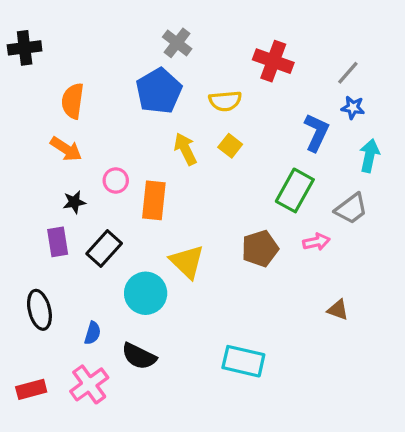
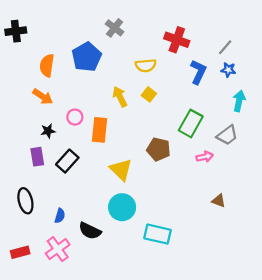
blue pentagon: (159, 91) -> (87, 57), moved
blue L-shape: (316, 132) -> (198, 72), moved
brown pentagon: (260, 248) -> (159, 149), moved, turned 30
cyan circle: (146, 293) -> (122, 207), moved

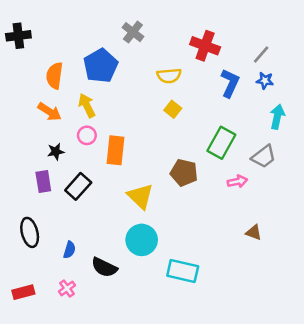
yellow arrow: (120, 97) -> (87, 105), moved
pink cross: (58, 249) -> (67, 288), size x0.6

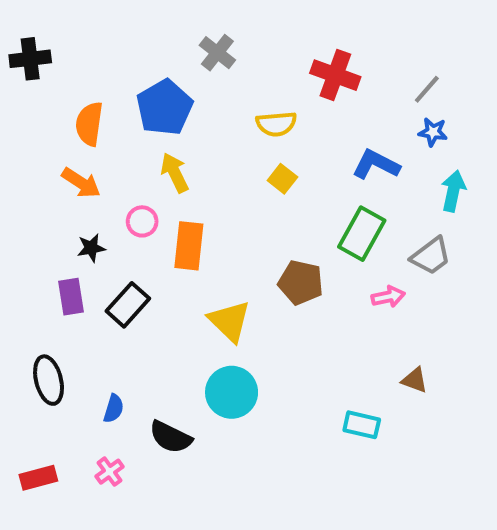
blue L-shape: (230, 83) -> (376, 165), moved, turned -88
yellow arrow: (87, 105) -> (175, 173), moved
cyan rectangle: (183, 271) -> (362, 425), moved, size x0.7

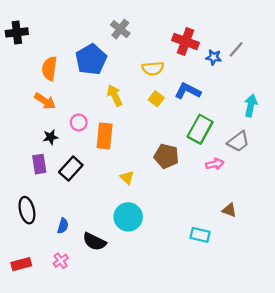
blue star: (433, 132) -> (214, 57), moved
blue L-shape: (376, 165) -> (188, 91), moved
yellow arrow: (175, 173) -> (115, 95), moved
yellow triangle: (230, 321) -> (127, 178), size x0.6

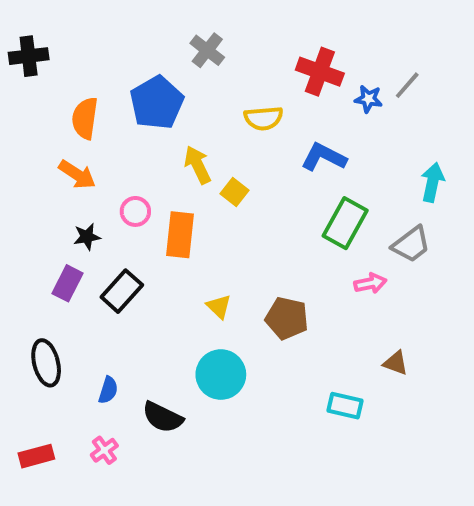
yellow square: (156, 99) -> (234, 192), moved
brown pentagon: (166, 156) -> (287, 318), moved
purple rectangle: (39, 164) -> (67, 283), turned 36

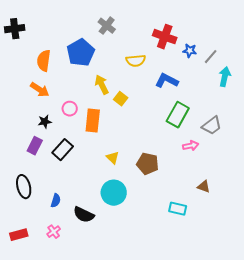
gray line: (407, 85) -> (211, 57), moved
cyan arrow: (432, 182) -> (225, 77), moved

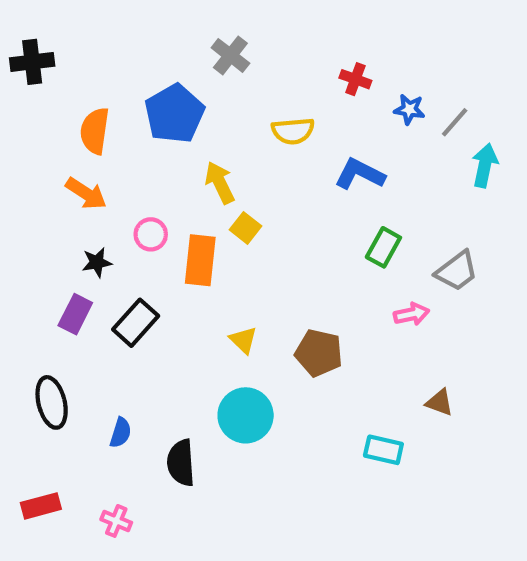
red cross: (165, 37) -> (355, 79), size x0.6
yellow square: (121, 99) -> (246, 228), moved
green rectangle: (178, 115) -> (383, 247), size x0.7
black semicircle: (84, 215) -> (181, 463), turned 60
pink cross: (54, 232) -> (116, 521), moved, turned -32

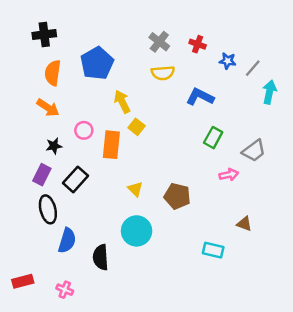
gray cross: (230, 55) -> (159, 42), moved
black cross: (32, 62) -> (44, 35), moved
black ellipse: (52, 402) -> (48, 209), moved
blue semicircle: (121, 433) -> (67, 241), size x1.5

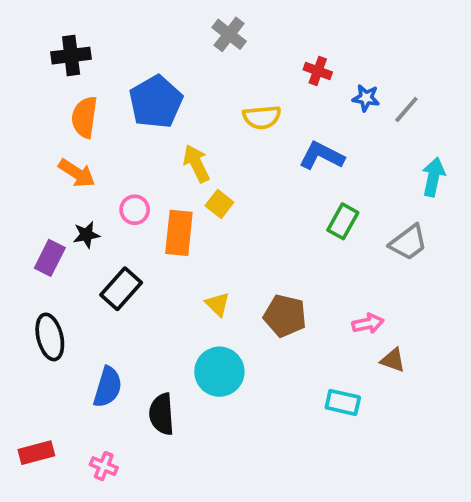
gray cross: (159, 42) -> (229, 34), moved
cyan arrow: (269, 92) -> (433, 177), moved
purple rectangle: (42, 175) -> (50, 258), moved
pink arrow: (229, 175) -> (368, 323), moved
black ellipse: (48, 209) -> (50, 337), moved

